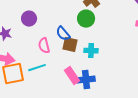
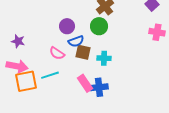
purple circle: (29, 19) -> (67, 26), moved
blue semicircle: (63, 34) -> (76, 41), turned -70
pink semicircle: (44, 46) -> (57, 53), turned -42

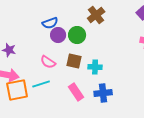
green circle: (99, 26) -> (77, 35), moved
blue semicircle: (76, 41) -> (50, 23), moved
blue cross: (99, 87) -> (103, 93), moved

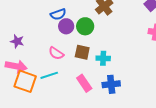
orange square: (17, 90) -> (25, 81), turned 30

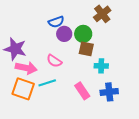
purple star: (17, 41) -> (15, 49), size x1.6
brown square: (82, 52) -> (86, 49), moved
pink arrow: (16, 66) -> (26, 68), moved

